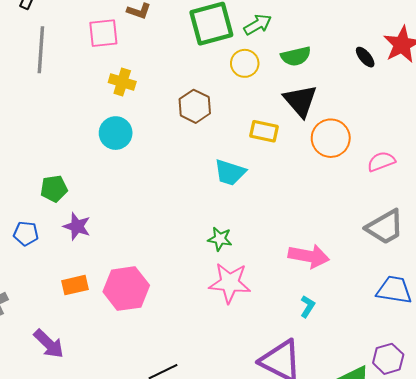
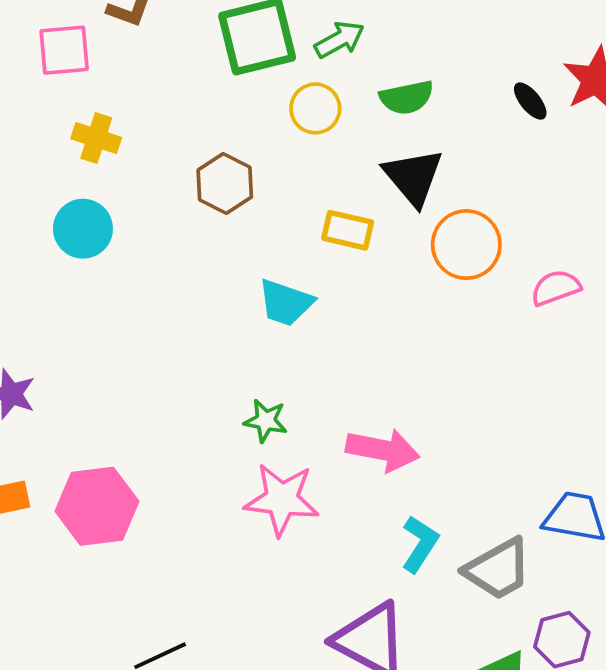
gray trapezoid: (385, 227) -> (498, 569), moved
pink arrow: (309, 256) -> (383, 450), moved
cyan L-shape: (308, 306) -> (420, 544), size x1.4

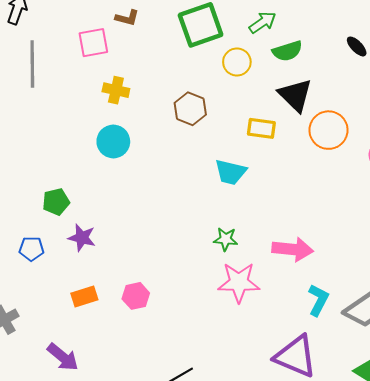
green arrow: (339, 40) -> (262, 22), moved
pink hexagon: (97, 506) -> (136, 296), size x0.6

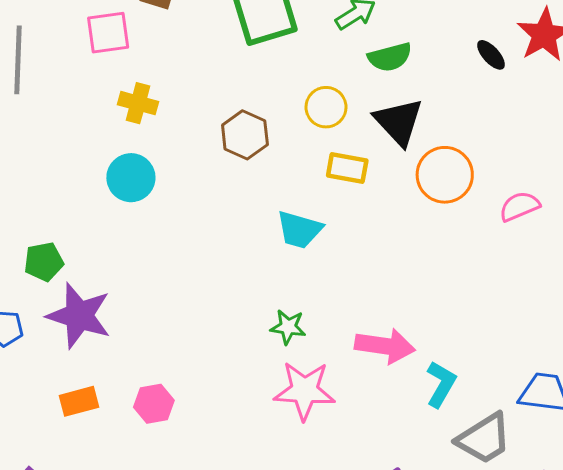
yellow circle: (237, 62) -> (326, 107), moved
purple star: (82, 238) -> (79, 316), size x1.6
cyan L-shape: (318, 300) -> (441, 384), moved

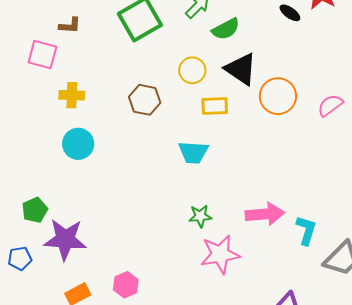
pink square: (108, 33) -> (42, 55), turned 36

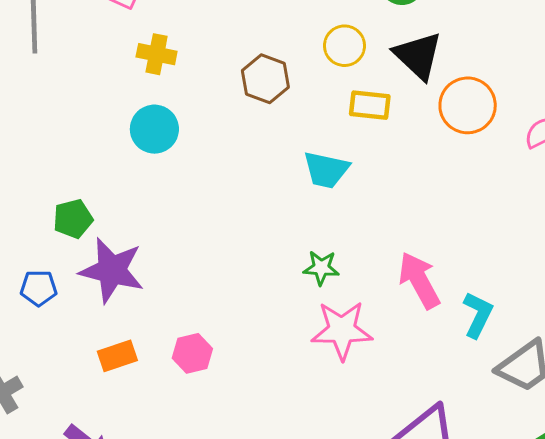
pink arrow: (265, 214) -> (419, 280), turned -123

